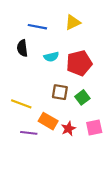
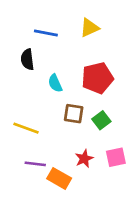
cyan semicircle: (51, 57) -> (55, 83), moved, turned 80
orange rectangle: (48, 121) -> (59, 178), moved

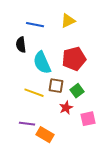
cyan semicircle: (55, 83) -> (42, 63), size x1.6
yellow line: (26, 128) -> (34, 93), moved
red star: (84, 159) -> (66, 108), moved

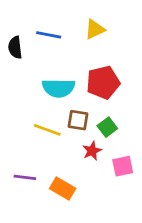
black semicircle: (21, 45) -> (15, 47), moved
cyan semicircle: (42, 63) -> (58, 88), turned -65
purple line: (27, 124) -> (25, 177), moved

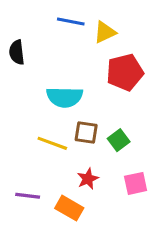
blue line: (49, 35) -> (71, 21), moved
red pentagon: (103, 82) -> (125, 72), moved
red star: (92, 151) -> (88, 179), moved

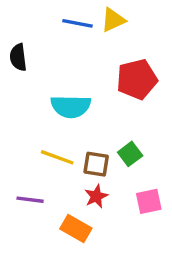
yellow triangle: (105, 32) -> (113, 20), moved
brown square: (86, 133) -> (96, 164), moved
purple line: (28, 196) -> (30, 200), moved

